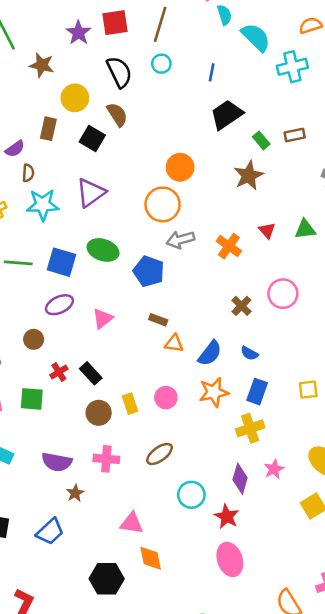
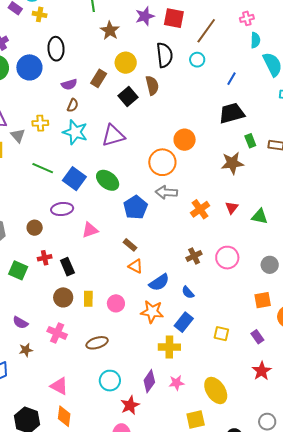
purple semicircle: (57, 462) -> (20, 323), size x0.7

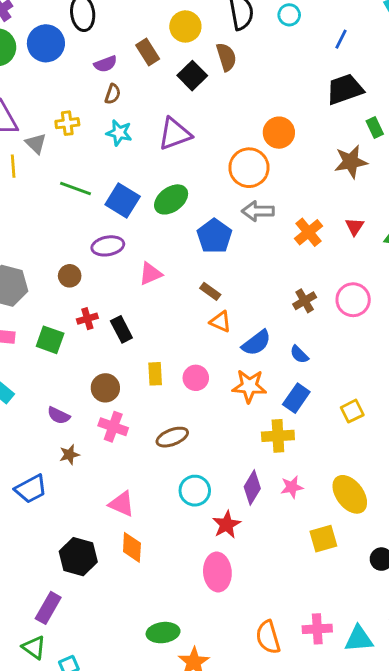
brown rectangle: (99, 78) -> (148, 52), turned -60
cyan star: (75, 132) -> (119, 133), size x0.7
green ellipse: (108, 180) -> (171, 199), turned -70
brown circle: (63, 297) -> (105, 388), moved
yellow square: (221, 334) -> (352, 411), turned -35

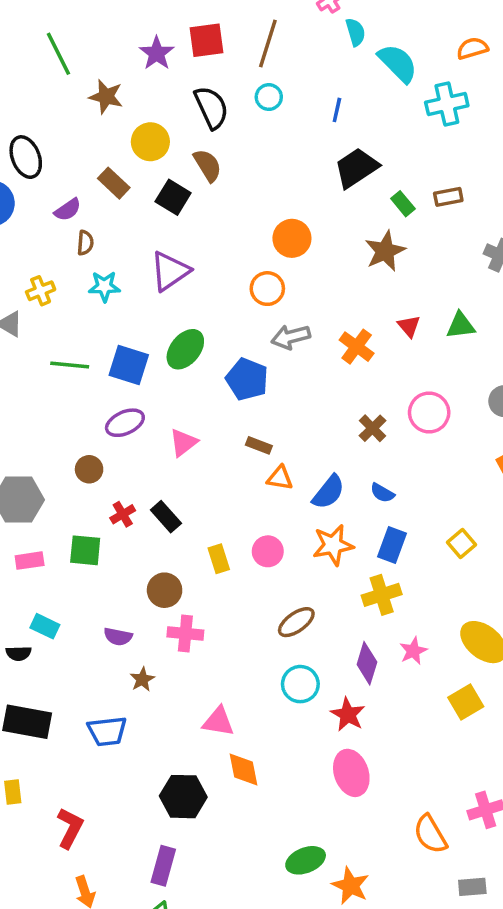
orange circle: (249, 168) -> (267, 289), size x0.7
brown ellipse: (172, 437) -> (296, 622), moved
blue trapezoid: (31, 489) -> (107, 731), turned 36

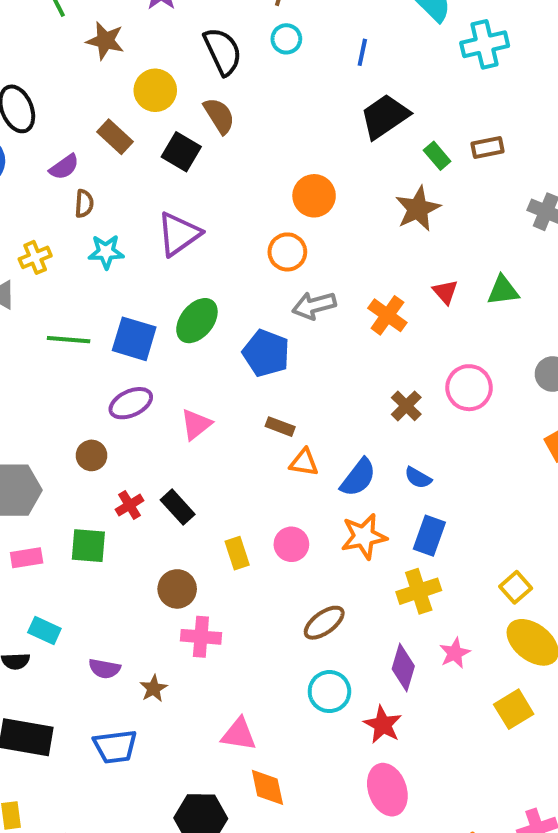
yellow square: (461, 543) -> (516, 587), moved
purple semicircle: (118, 637) -> (104, 669), moved

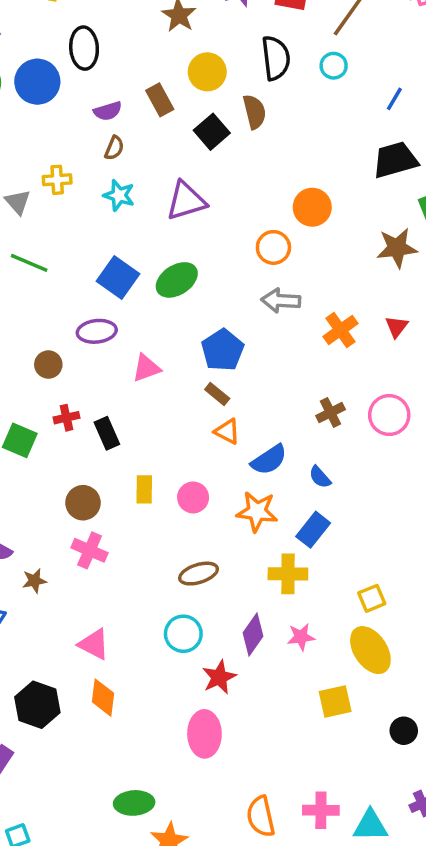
green line: (69, 340) -> (29, 263), moved
blue pentagon: (266, 353) -> (223, 350), moved

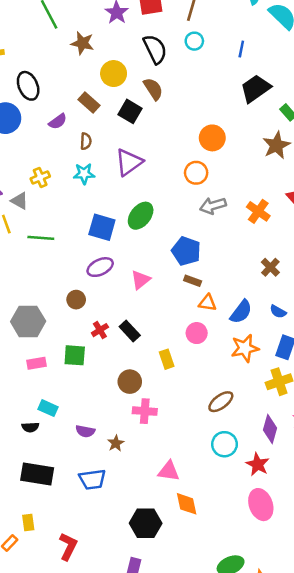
brown semicircle: (114, 148) -> (86, 141), moved
pink circle: (193, 497) -> (197, 333), moved

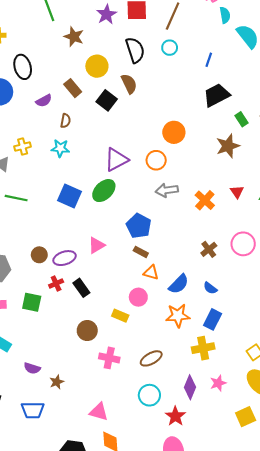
purple triangle: (129, 162) -> (116, 160), moved
purple ellipse: (100, 267) -> (65, 258), moved
yellow rectangle: (167, 359) -> (120, 316), moved, turned -56
brown circle: (130, 382) -> (87, 331), moved
pink cross: (145, 411) -> (109, 358), moved

